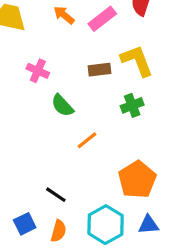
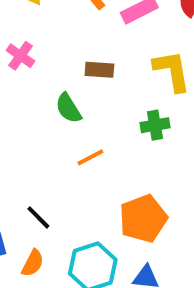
brown rectangle: (99, 70) -> (99, 70), moved
pink cross: (38, 71) -> (20, 56), moved

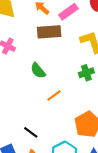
brown rectangle: (99, 70) -> (49, 32), moved, size x1.5

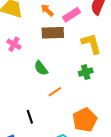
black line: (31, 132) -> (30, 117), moved, turned 32

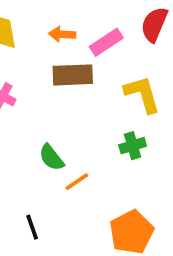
orange arrow: (47, 10) -> (62, 34), turned -40
green semicircle: (41, 68) -> (51, 157), moved

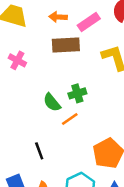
green cross: (133, 146) -> (77, 93), moved

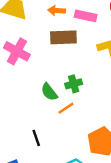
pink rectangle: (89, 22) -> (86, 16), turned 45
pink cross: (17, 60) -> (17, 51), size x1.5

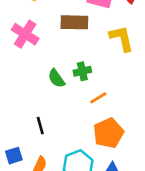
orange line: (66, 108) -> (98, 98), moved

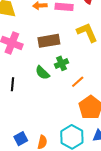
brown rectangle: (74, 22) -> (49, 41), moved
black line: (40, 126) -> (13, 84), moved, turned 32

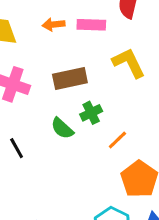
black line: (13, 84) -> (17, 148), turned -32

